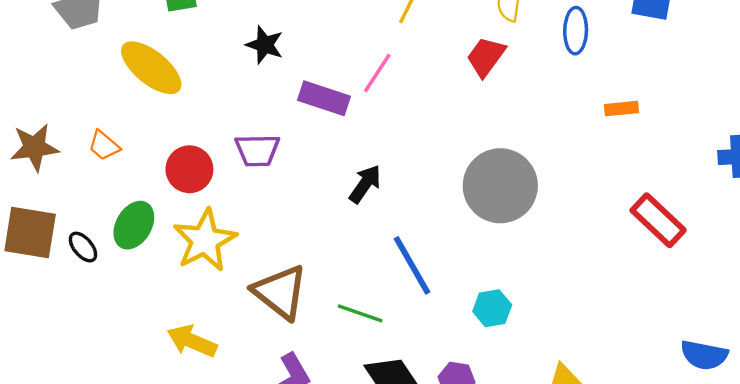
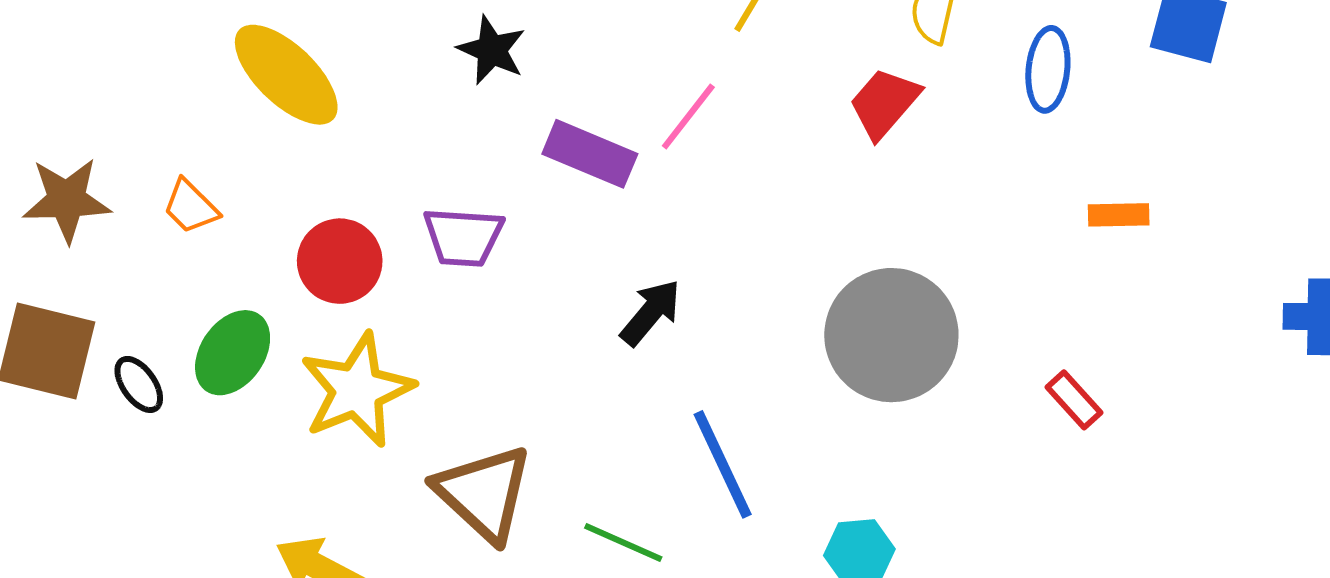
red rectangle: (658, 220) -> (1074, 400), moved, size x0.6

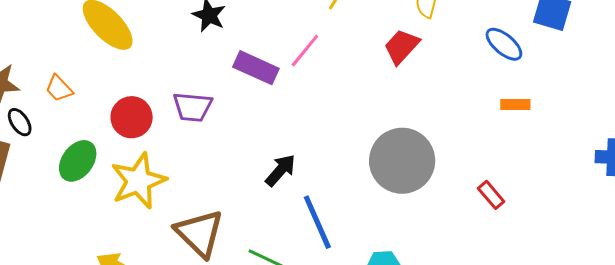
blue ellipse: (1048, 69) -> (504, 44), moved, turned -57
black arrow: (651, 313) -> (280, 170), moved
black ellipse: (139, 384) -> (20, 122), moved

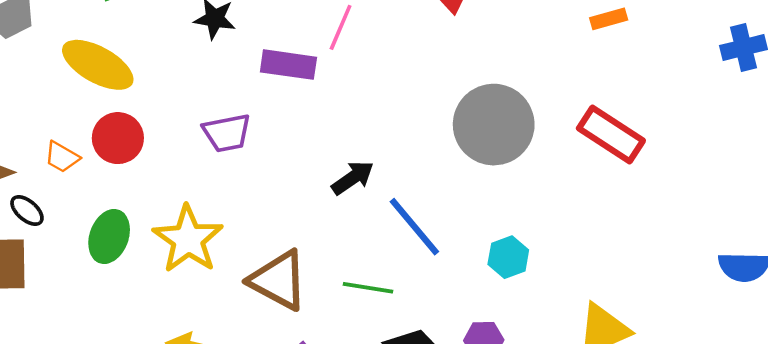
red circle: (132, 117) -> (118, 138), moved
black arrow: (280, 170) -> (353, 178), turned 30
red rectangle: (491, 195) -> (611, 134), size x1.8

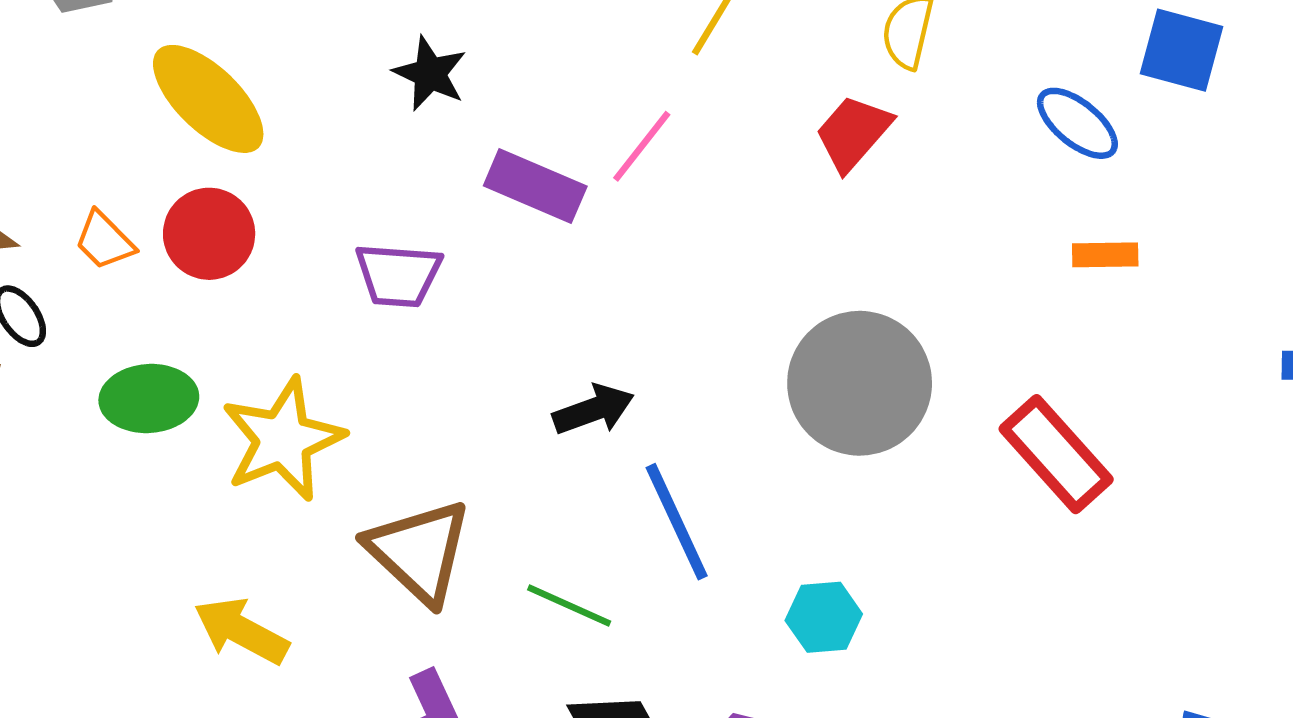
green ellipse: (109, 236) -> (149, 399), turned 51

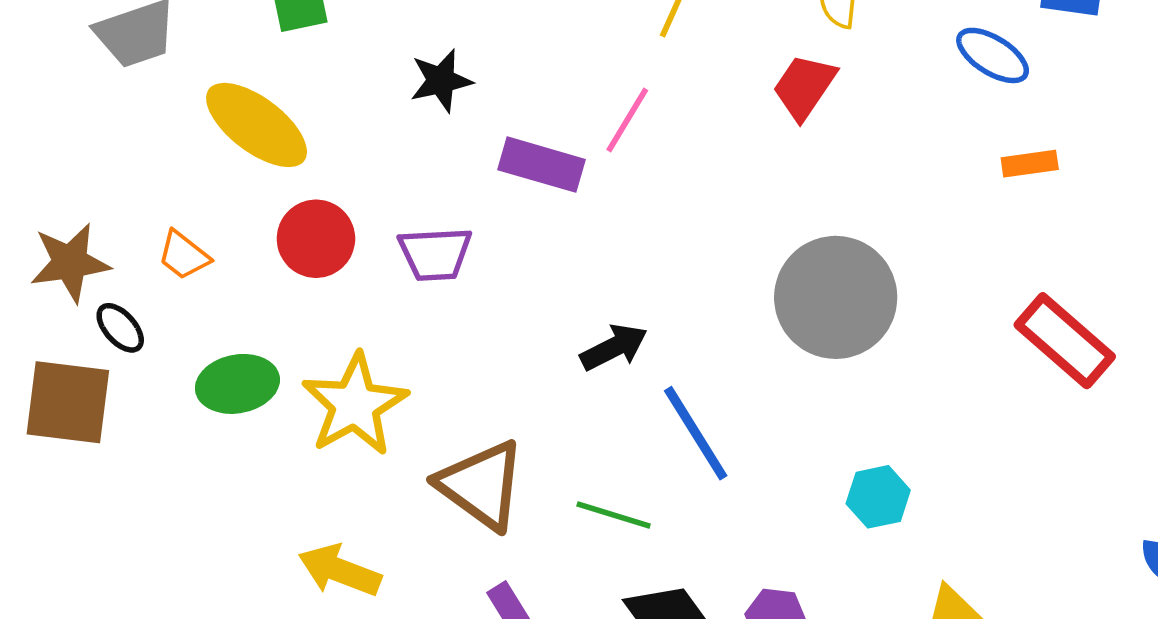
black star: (430, 74) -> (441, 81), turned -30
red circle: (209, 234) -> (316, 239), moved
red rectangle: (1056, 454) -> (1065, 341), moved
cyan hexagon: (824, 617) -> (878, 497), moved

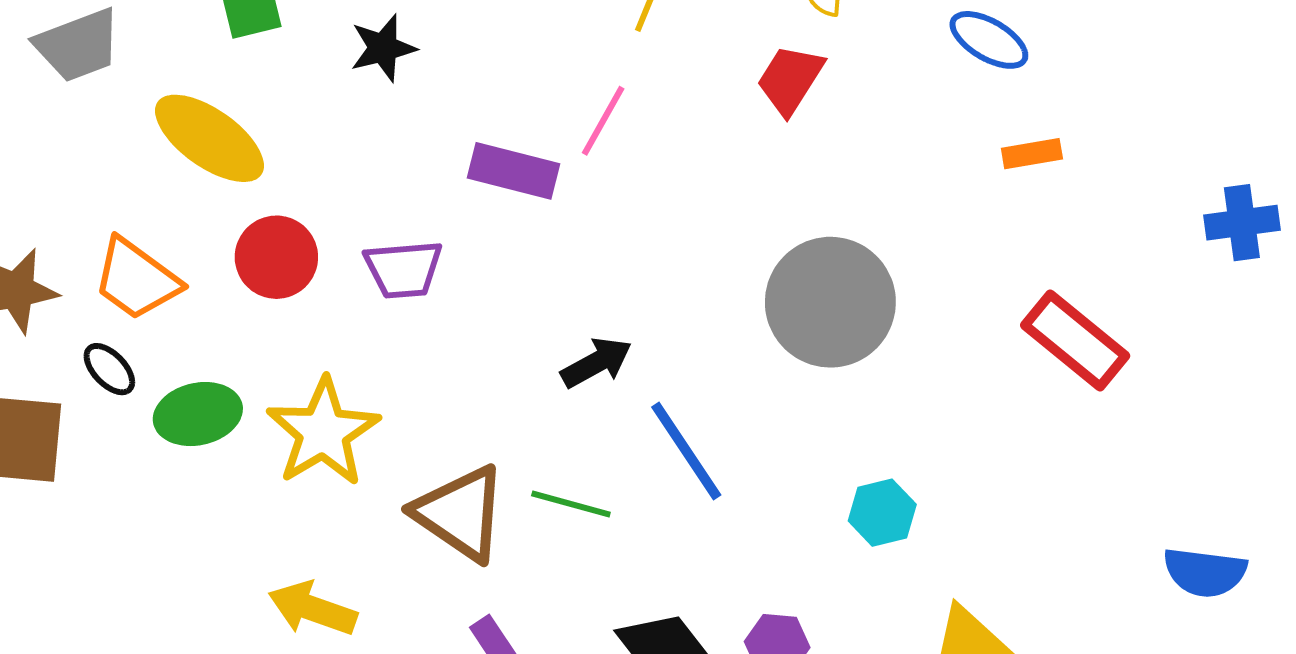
black star: (441, 81) -> (383, 48), moved
orange trapezoid: (184, 255) -> (136, 279), size x1.6
black ellipse: (120, 328) -> (109, 369), moved
green line: (614, 515) -> (571, 504), moved

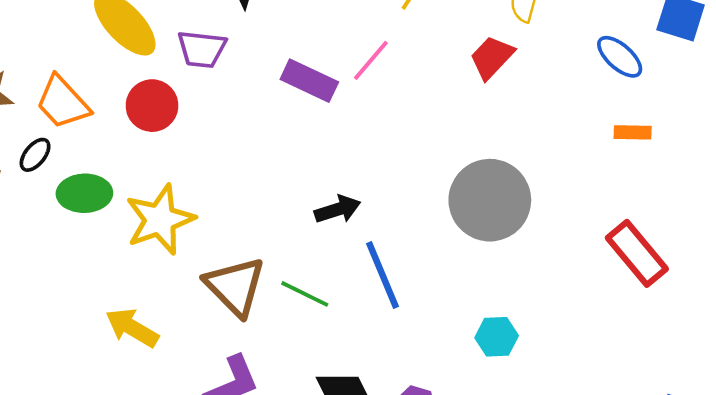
purple trapezoid: (404, 269) -> (202, 49), moved
black ellipse: (109, 369) -> (35, 155), turned 72

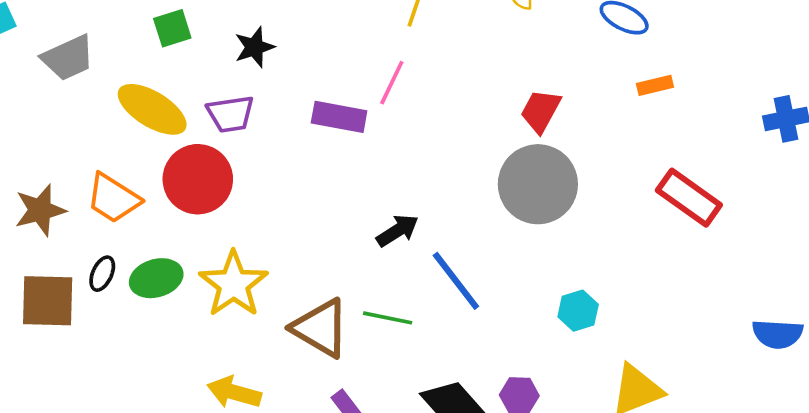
red trapezoid: (492, 57) -> (541, 111), moved
red circle: (152, 106) -> (198, 179), size x1.4
black ellipse: (35, 155) -> (102, 274), moved

